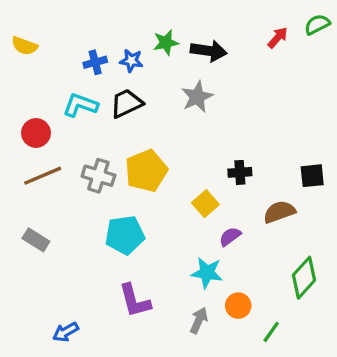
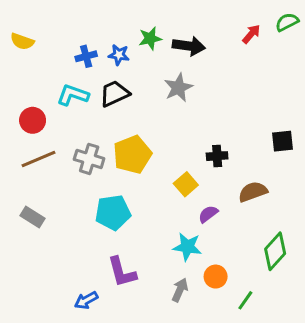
black square: (312, 176) -> (283, 141), moved
blue arrow: (66, 332) -> (86, 300), moved

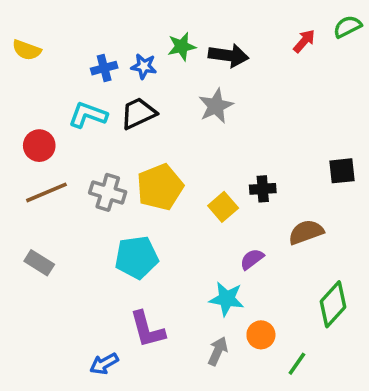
yellow square: (186, 184) -> (223, 207), moved

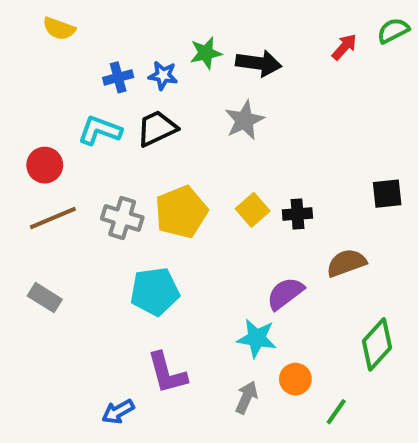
yellow semicircle: (27, 50) -> (59, 29), moved
yellow square: (223, 207) -> (253, 210), moved
purple semicircle: (252, 259) -> (285, 293), size x1.4

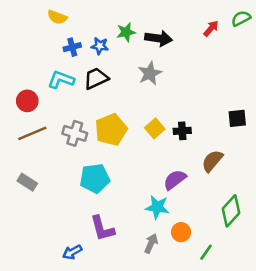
yellow semicircle: (59, 29) -> (57, 17), moved
brown semicircle: (346, 263) -> (212, 161), turned -30

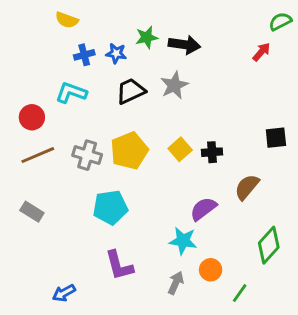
red arrow: (211, 28) -> (261, 52), moved
black trapezoid: (96, 78) -> (131, 91), moved
blue arrow: (72, 252) -> (64, 293), moved

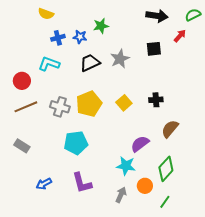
black arrow: (184, 45) -> (157, 16), moved
black square: (276, 138) -> (154, 49), moved
black cross: (212, 152) -> (156, 100), moved
green diamond: (269, 245) -> (166, 169), moved
blue arrow: (64, 293) -> (44, 184), moved

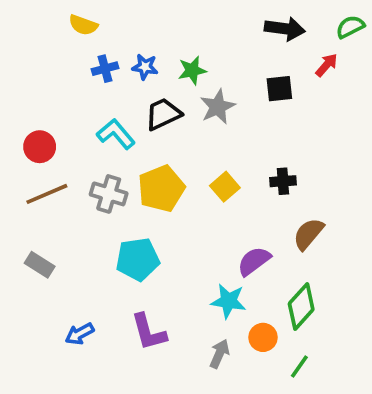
green star: (101, 26) -> (192, 70), moved
cyan L-shape: (49, 64) -> (116, 134), moved, turned 30

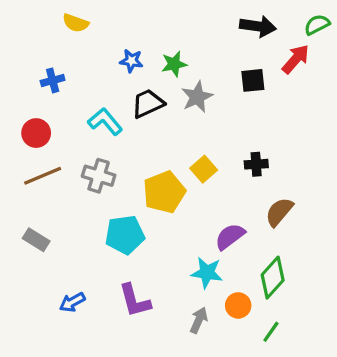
red arrow: (327, 65) -> (296, 59), size x1.4
blue cross: (105, 69) -> (53, 80), moved
yellow pentagon: (161, 188) -> (164, 192), moved

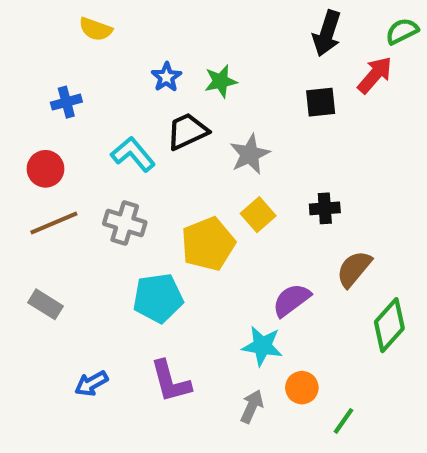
black arrow: (258, 26) -> (327, 33), turned 100
blue star: (131, 61) -> (166, 77), turned 30
gray star: (197, 97) -> (250, 154), moved
green diamond: (273, 278) -> (389, 325), moved

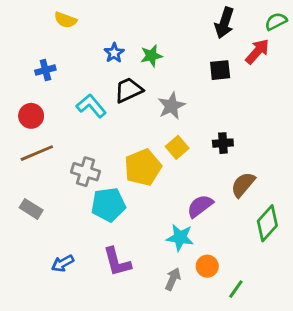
gray cross: (125, 223) -> (86, 172), moved

